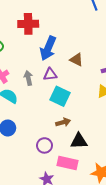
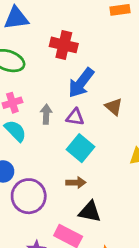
purple circle: (44, 145) -> (29, 196), moved, size x1.6

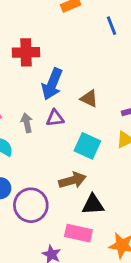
cyan square: (81, 148) -> (87, 146), moved
brown arrow: (76, 183) -> (72, 180), size x1.4

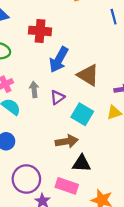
brown triangle: (89, 99) -> (88, 75), size x1.5
purple triangle: (55, 118) -> (57, 97), moved, turned -35
purple circle: (31, 205) -> (26, 179), moved

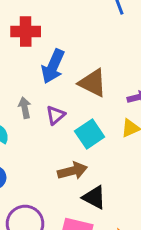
cyan square: (82, 114) -> (90, 134), turned 30
black triangle: (82, 163) -> (94, 197), turned 30

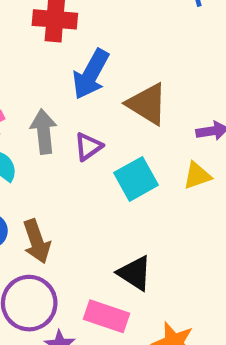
gray arrow: (25, 108) -> (44, 132), size x1.4
brown arrow: (72, 171) -> (37, 241), moved, turned 80

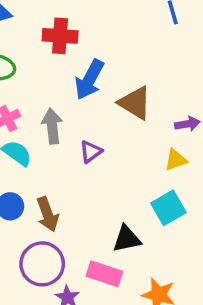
purple triangle: (88, 147) -> (91, 152), moved
cyan square: (136, 179) -> (168, 208), moved
black triangle: (135, 273) -> (127, 239), turned -44

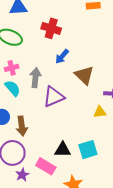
blue arrow: (89, 80) -> (62, 56), size x0.7
purple triangle: (91, 152) -> (54, 97), size x1.6
cyan square: (168, 208) -> (88, 150), moved

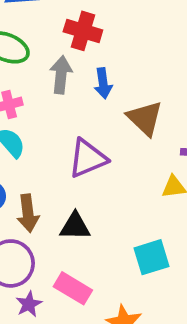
blue arrow: (62, 56) -> (103, 83), turned -49
gray arrow: (35, 78) -> (61, 75), moved
black triangle: (63, 150) -> (75, 226), moved

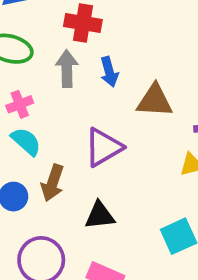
brown triangle: (145, 118) -> (155, 101), turned -33
brown arrow: (28, 213) -> (53, 183), moved, turned 33

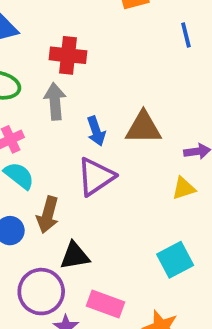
blue arrow: (109, 72) -> (96, 131), moved
black triangle: (100, 216) -> (75, 256), moved

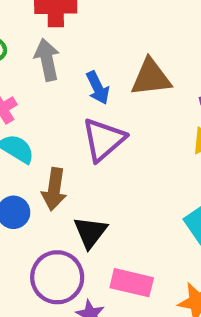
black triangle: (75, 256) -> (90, 232), turned -36

